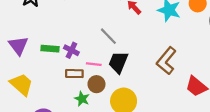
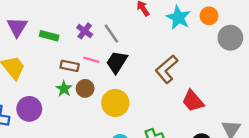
purple cross: (71, 50) -> (85, 31), moved
brown circle: (96, 84) -> (85, 88), moved
green star: (82, 99) -> (64, 89), moved

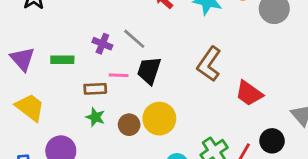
brown circle: (85, 88) -> (129, 125), moved

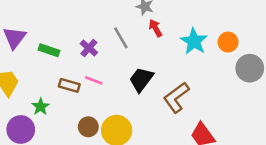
gray line: (134, 39) -> (121, 38), moved
black trapezoid: (149, 71) -> (141, 80), moved
green star: (95, 117) -> (41, 107), moved

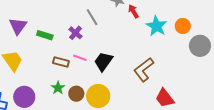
red arrow: (155, 28) -> (133, 11), moved
gray line: (121, 38) -> (92, 17), moved
black trapezoid: (141, 80) -> (103, 61), moved
green star: (41, 107) -> (58, 88), moved

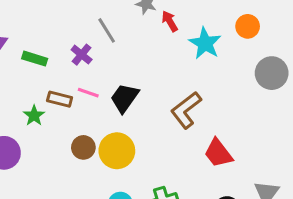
orange circle: (183, 26) -> (248, 26), moved
green star: (58, 88) -> (34, 116), moved

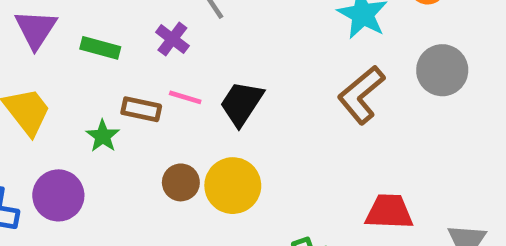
gray circle: (272, 73) -> (442, 70), moved
brown L-shape: (186, 110) -> (361, 95), moved
red trapezoid: (218, 153) -> (389, 212), moved, turned 132

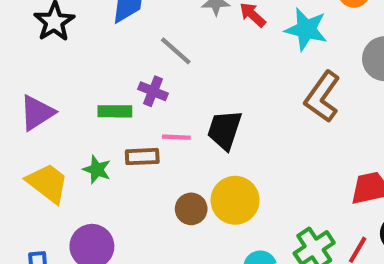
purple triangle: (36, 29) -> (37, 113), turned 39
green rectangle: (100, 48) -> (115, 111), moved
green star: (103, 136) -> (97, 170), moved

